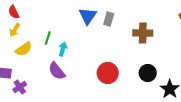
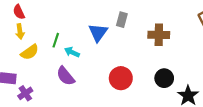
blue triangle: (88, 16) -> (98, 33), moved
yellow arrow: (15, 30) -> (20, 32), turned -40
cyan arrow: (63, 49) -> (72, 52), turned -80

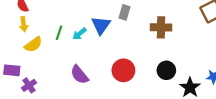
cyan arrow: (72, 52) -> (79, 34), moved, turned -64
purple semicircle: (65, 76) -> (79, 75), moved

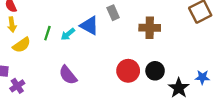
gray rectangle: (125, 12) -> (113, 13), turned -40
blue triangle: (101, 25) -> (89, 26), turned -36
red circle: (123, 70) -> (128, 71), moved

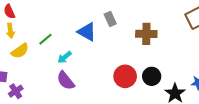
green line: (47, 33) -> (45, 39), turned 32
cyan arrow: (68, 34) -> (65, 57), moved

